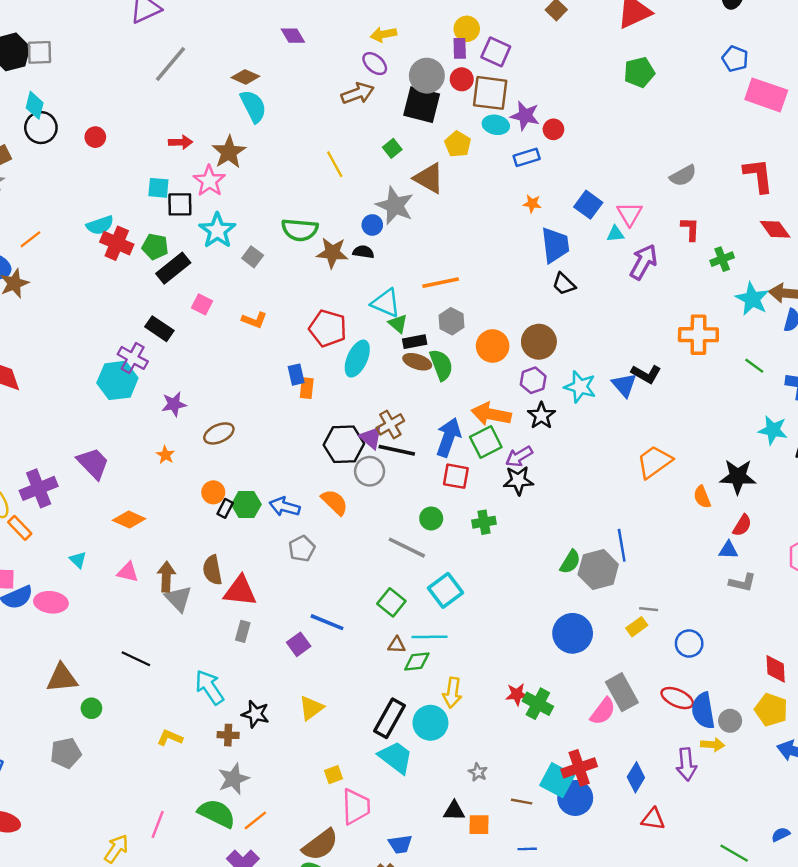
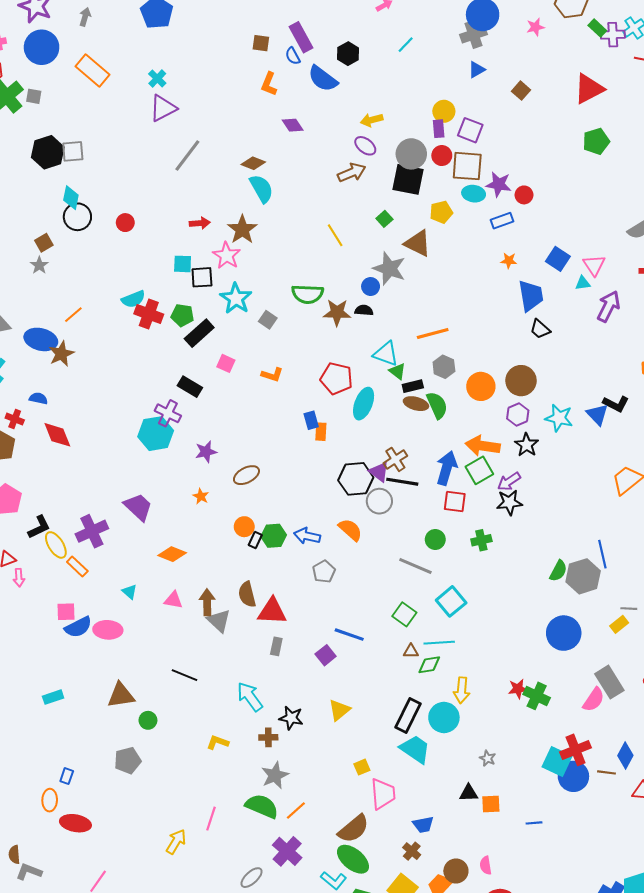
yellow pentagon: (458, 144) -> (441, 212), turned 30
brown line: (522, 802) -> (606, 772), moved

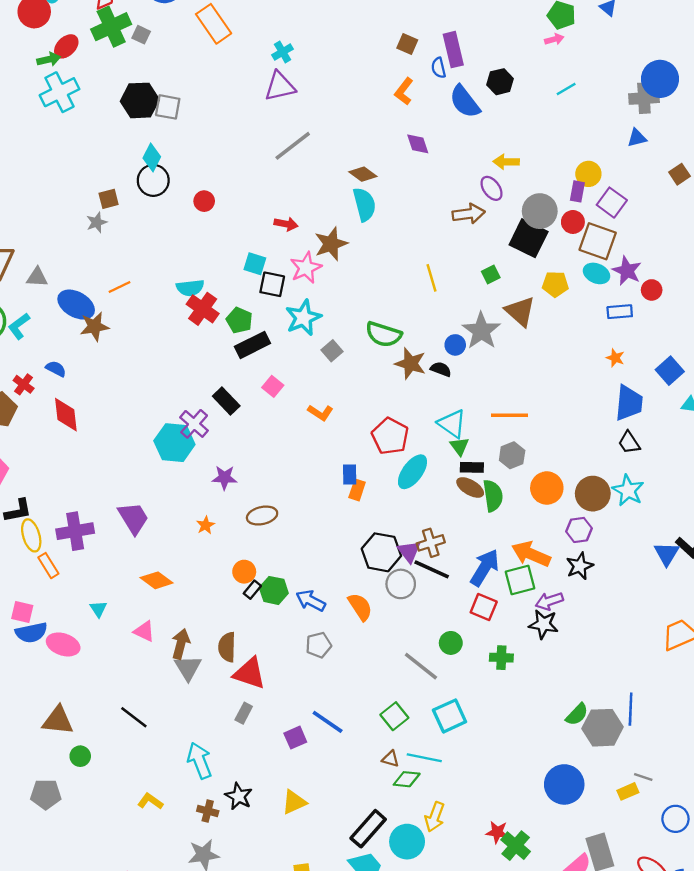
cyan star: (559, 418) -> (628, 490), moved

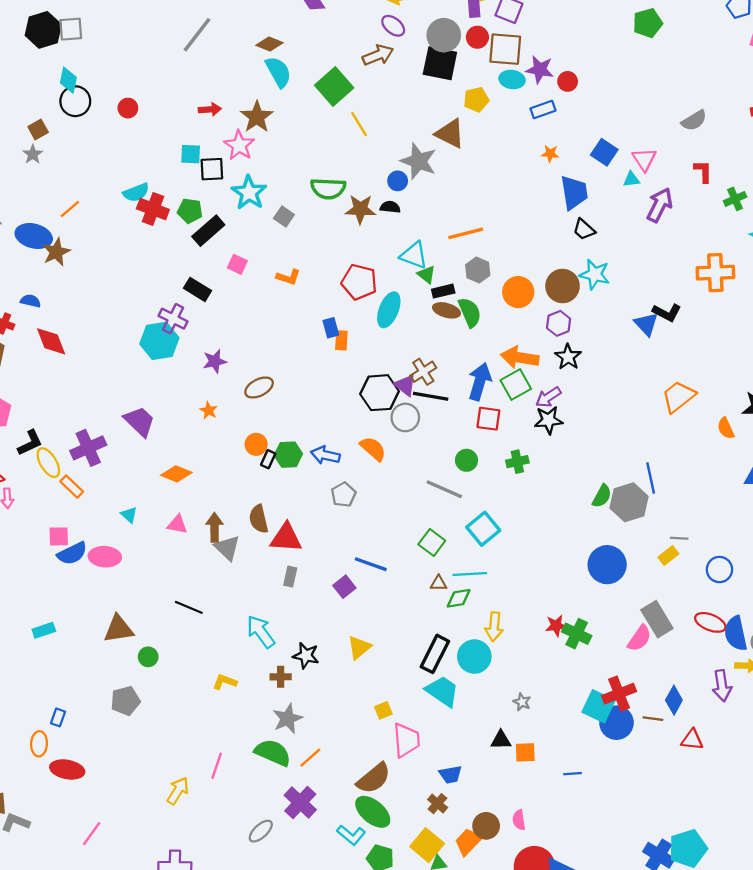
green square: (491, 275) -> (334, 86), moved, size x2.0

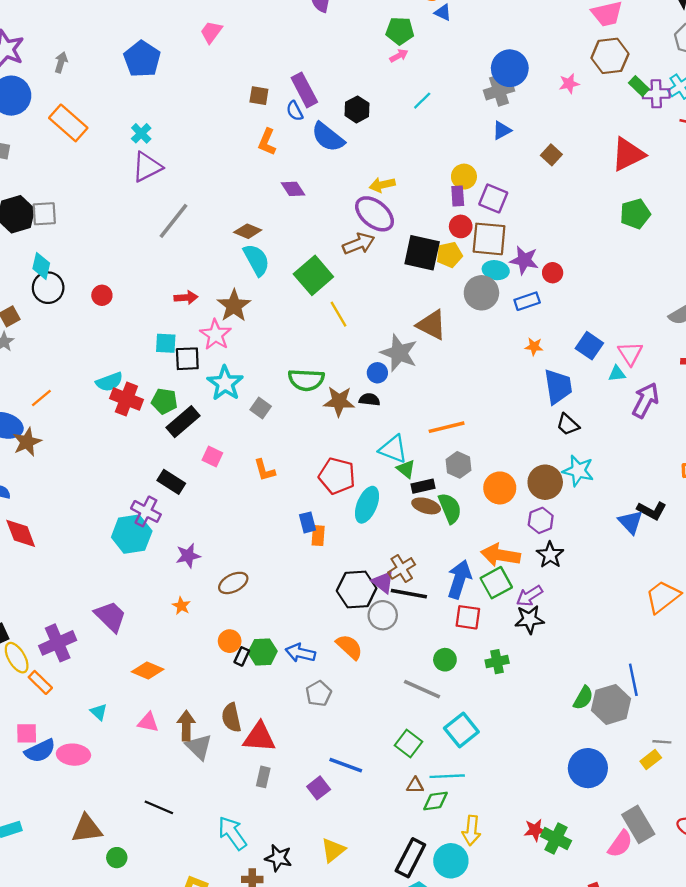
purple ellipse: (393, 26) -> (375, 214), size x1.6
gray circle: (444, 35) -> (481, 293), moved
yellow pentagon: (476, 100) -> (449, 255), moved
orange L-shape: (288, 277) -> (264, 470), turned 55

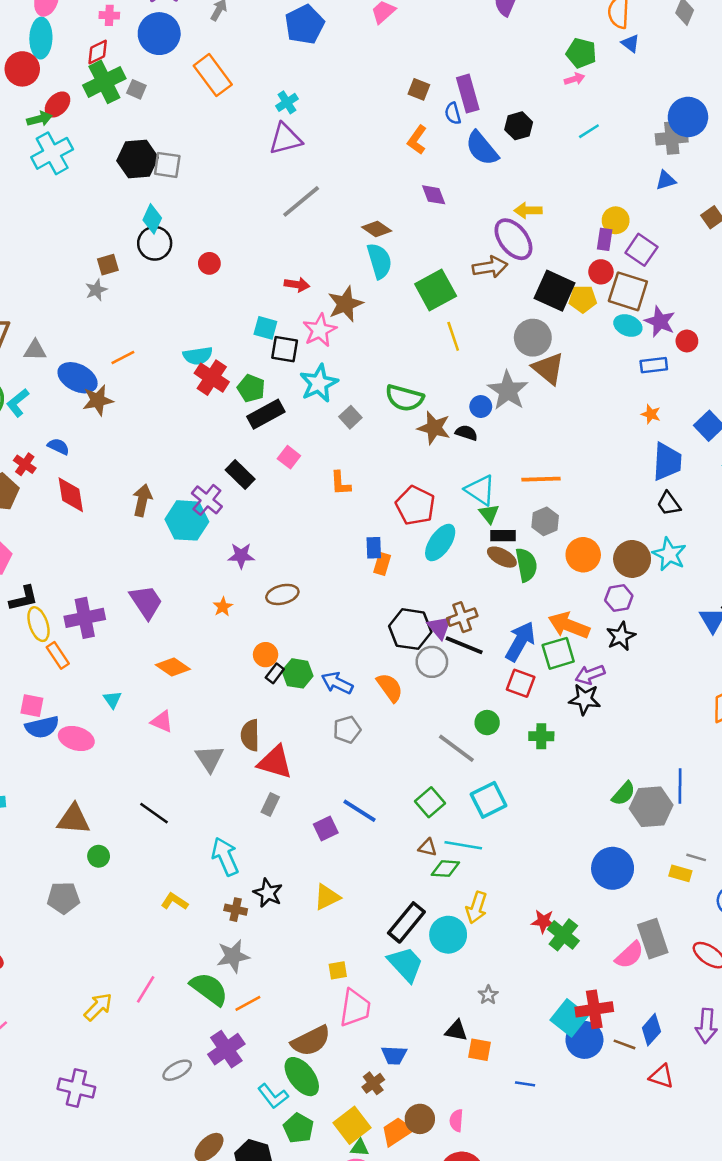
gray circle: (481, 293) -> (533, 338), moved
brown arrow: (186, 726) -> (142, 500), moved
yellow rectangle: (651, 759) -> (680, 873), turned 42

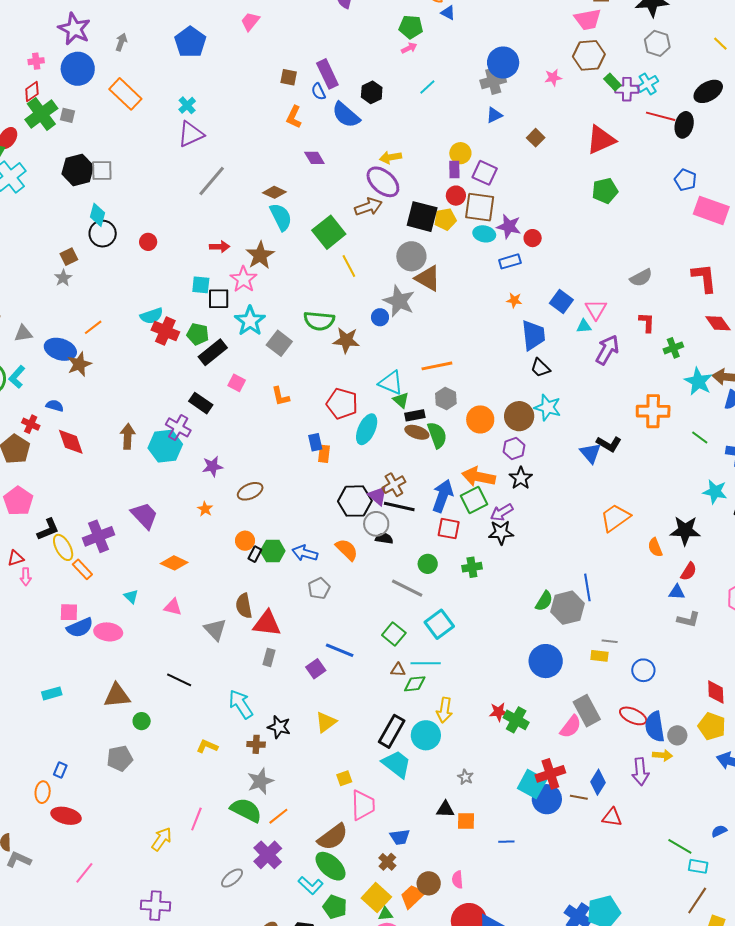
gray square: (350, 417) -> (279, 343), size x1.4
black semicircle: (466, 433) -> (384, 538), moved

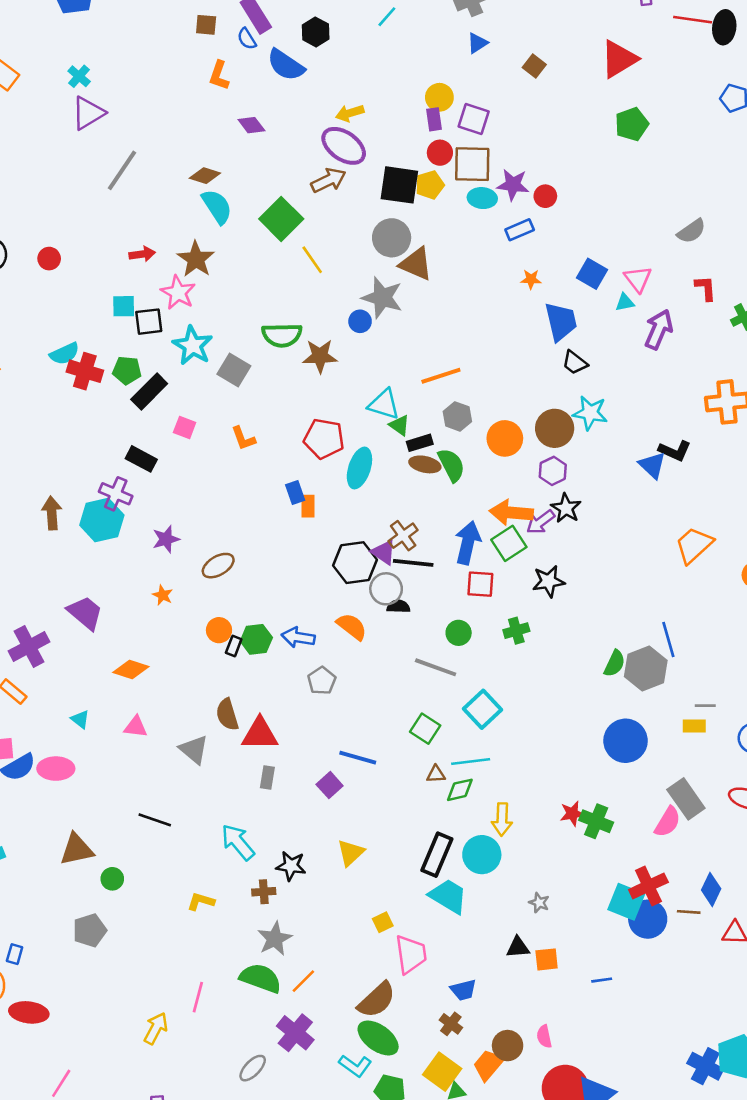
purple arrow: (502, 512) -> (541, 522), moved

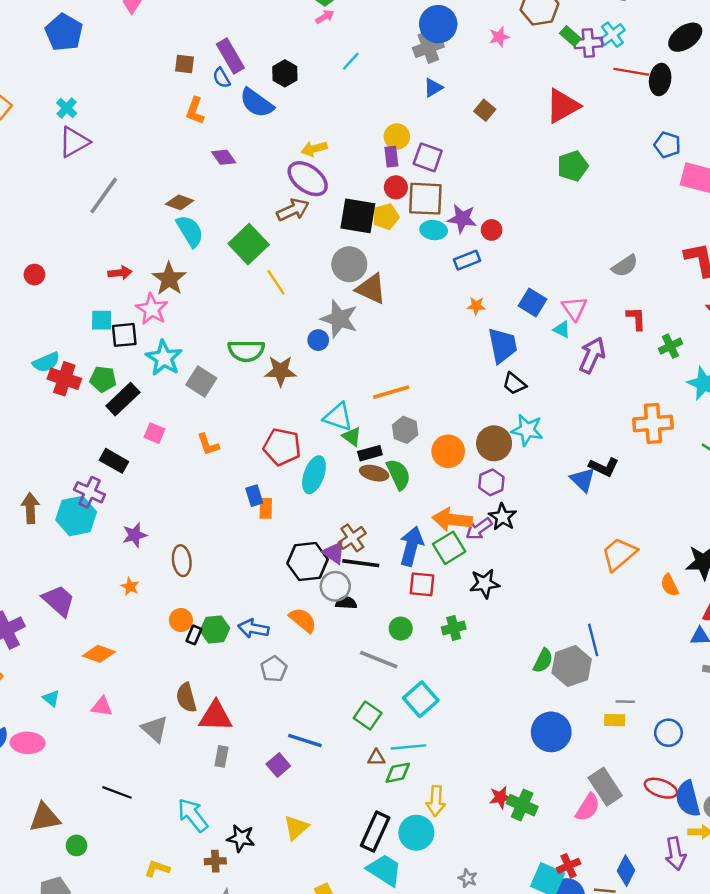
cyan triangle: (625, 302) -> (562, 329), turned 36
brown ellipse: (218, 566) -> (182, 561), turned -68
red cross: (648, 886) -> (569, 866), size x0.7

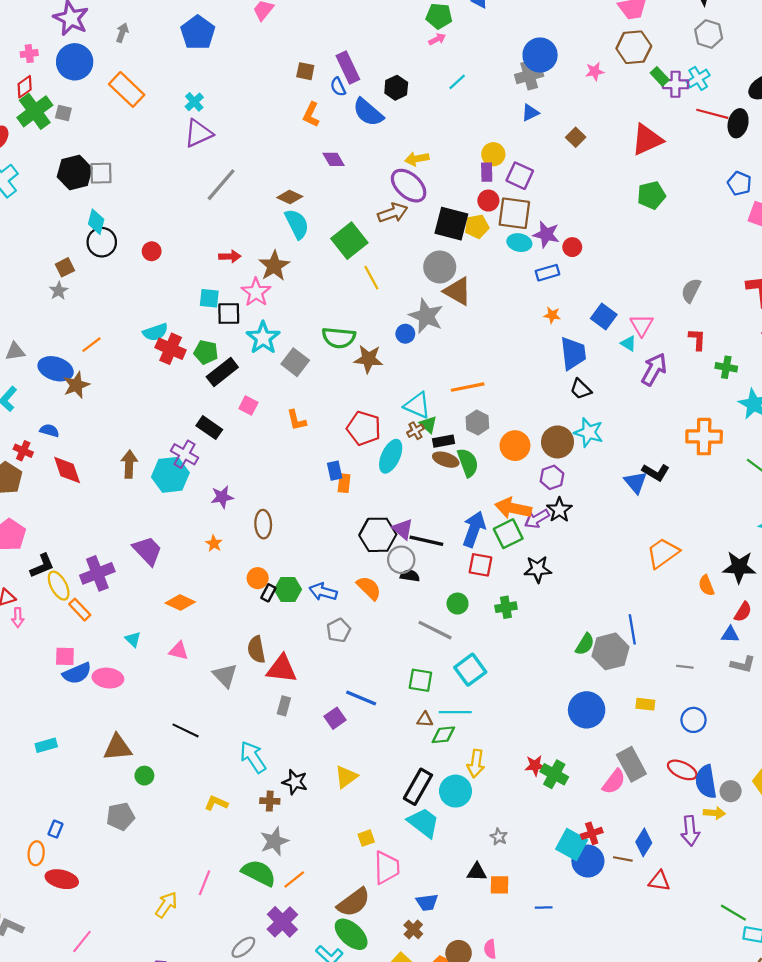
gray semicircle: (625, 266) -> (691, 290), turned 145
green cross: (670, 346) -> (726, 367), turned 30
brown cross: (352, 538) -> (415, 431), moved, size x0.7
gray line: (625, 702) -> (685, 667), moved
green square: (368, 716) -> (420, 680), turned -30

